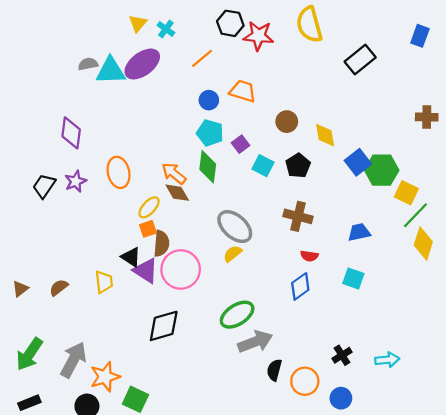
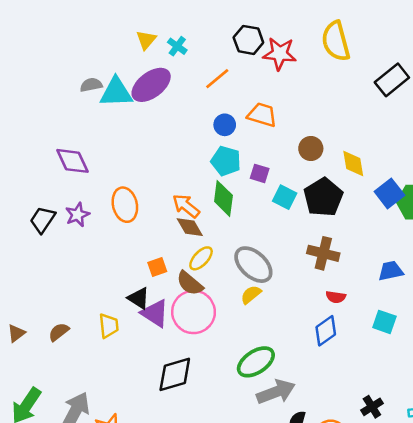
purple diamond: (71, 133) -> (72, 161), turned -32
purple square: (240, 144) -> (260, 173), turned -36
black pentagon: (298, 166) -> (323, 197), size x1.4
yellow ellipse: (149, 207) -> (201, 258), moved
brown semicircle: (161, 244) -> (190, 283), moved, turned 125

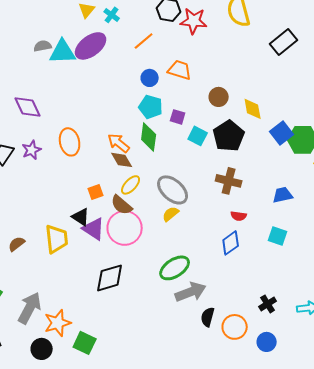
yellow trapezoid: (109, 326) -> (57, 239), size x1.4

